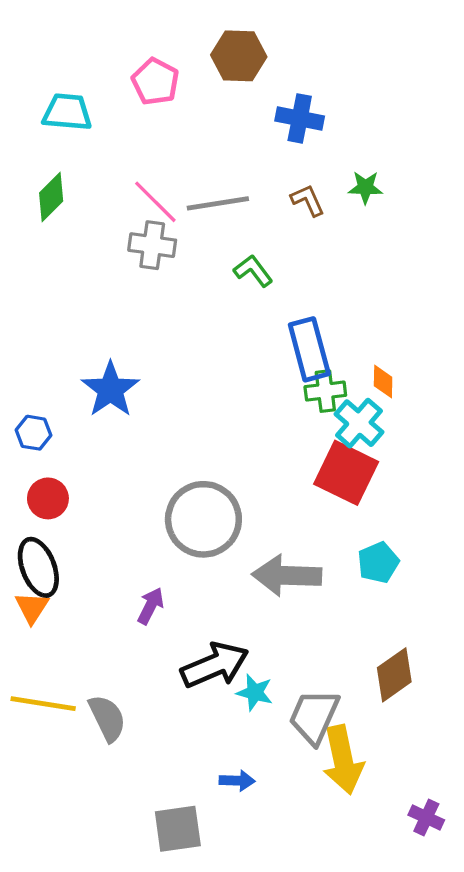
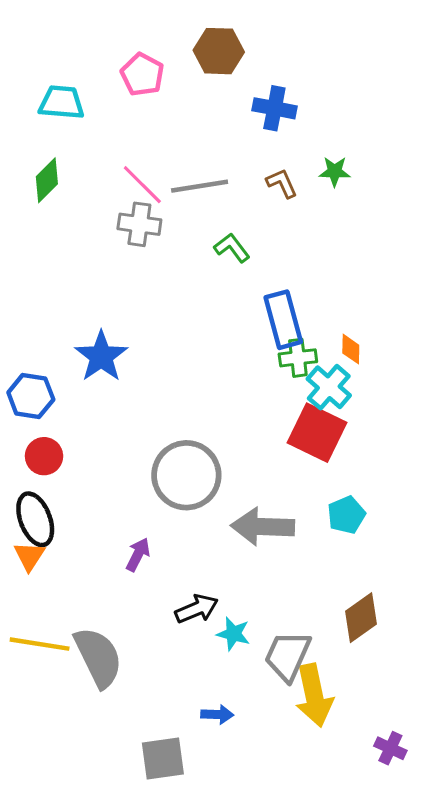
blue hexagon: (34, 433) -> (31, 396), size x1.4
black arrow: (215, 665) -> (197, 609), size x0.7
gray semicircle: (107, 718) -> (98, 657), size x1.4

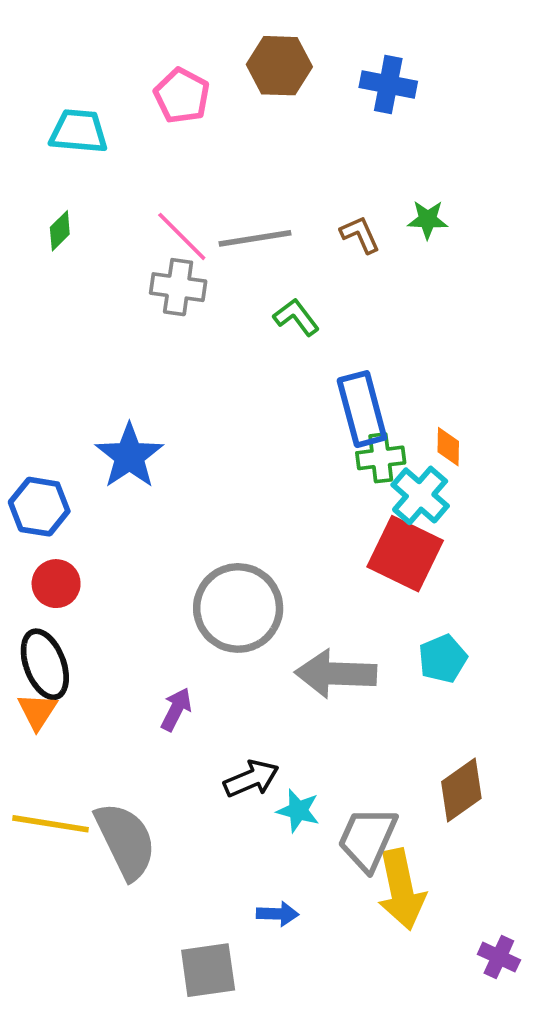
blue cross: (274, 108) -> (388, 84), moved
green diamond: (47, 180) -> (60, 231), size x0.7

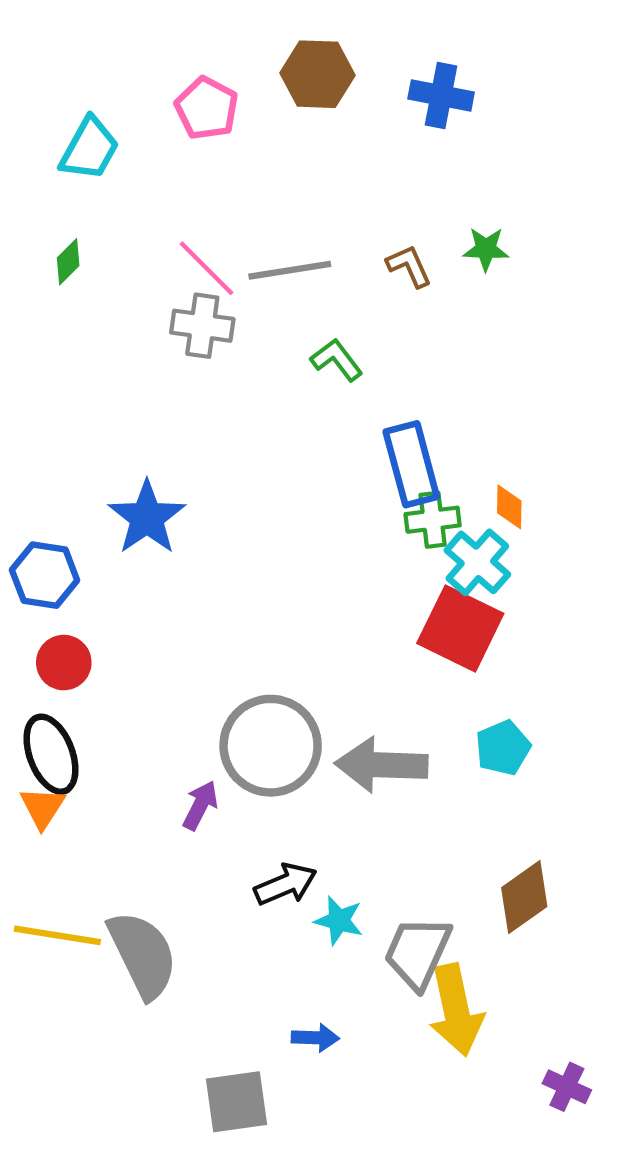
cyan trapezoid: (79, 131) -> (89, 149), turned 114
gray circle: (238, 608) -> (271, 746), moved

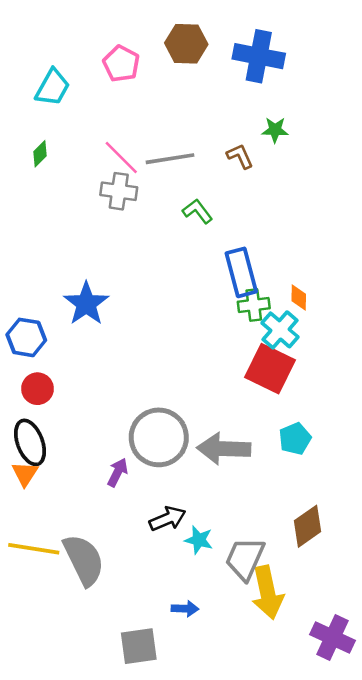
blue cross: (441, 95) -> (259, 56), size x1.4
green star: (486, 249) -> (275, 130), moved
purple cross: (567, 1087) -> (332, 637), size x1.6

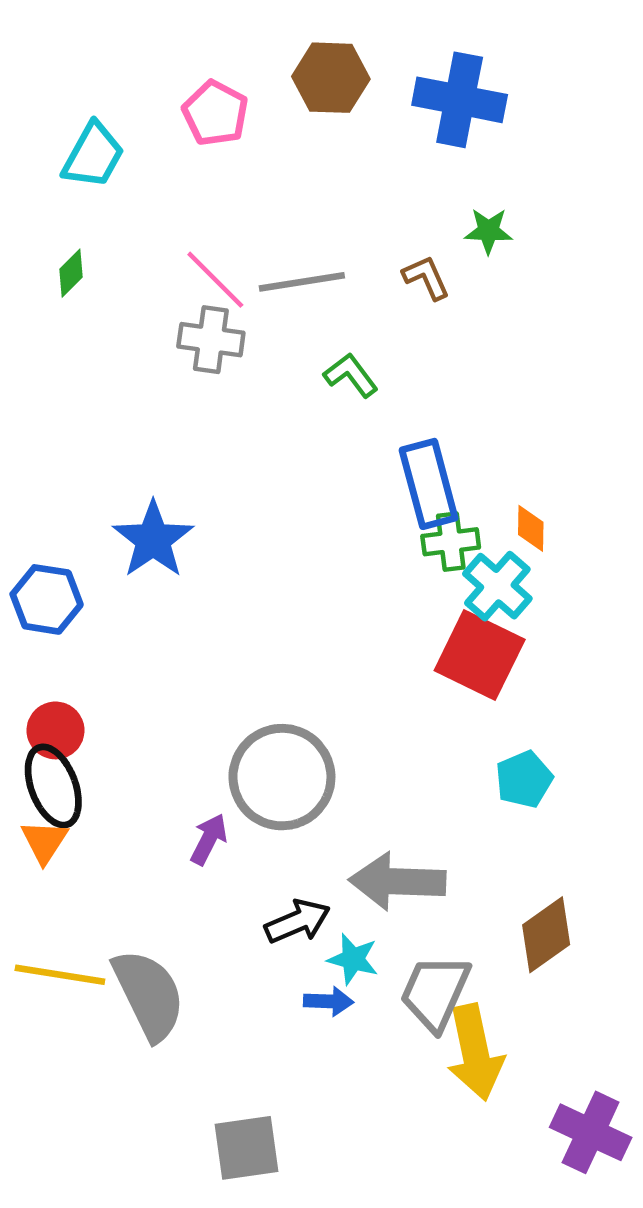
red circle: (38, 389) -> (55, 730), moved
gray arrow: (224, 449) -> (397, 881), moved
blue arrow: (185, 609) -> (329, 1001), moved

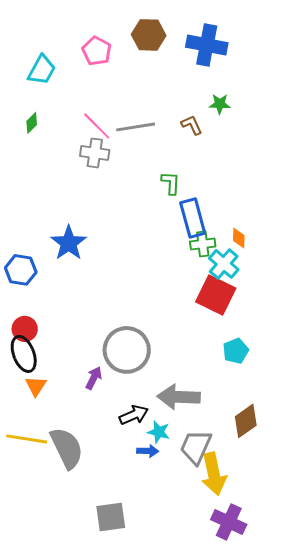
green L-shape: (351, 375) -> (171, 183), moved, turned 40
orange triangle: (44, 841) -> (36, 386), moved
purple cross: (591, 1132) -> (229, 522), moved

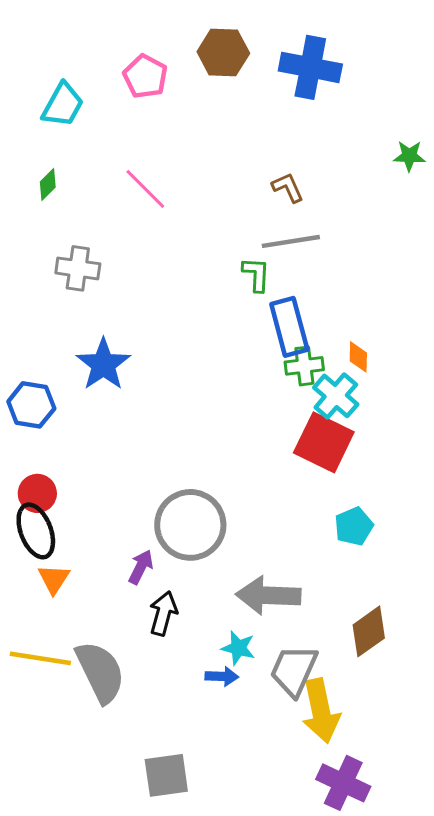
green star: (220, 104) -> (409, 156), moved
gray line: (136, 127) -> (291, 241), moved
gray cross: (95, 153) -> (78, 268), moved
black arrow: (134, 415) -> (163, 613), moved, turned -52

